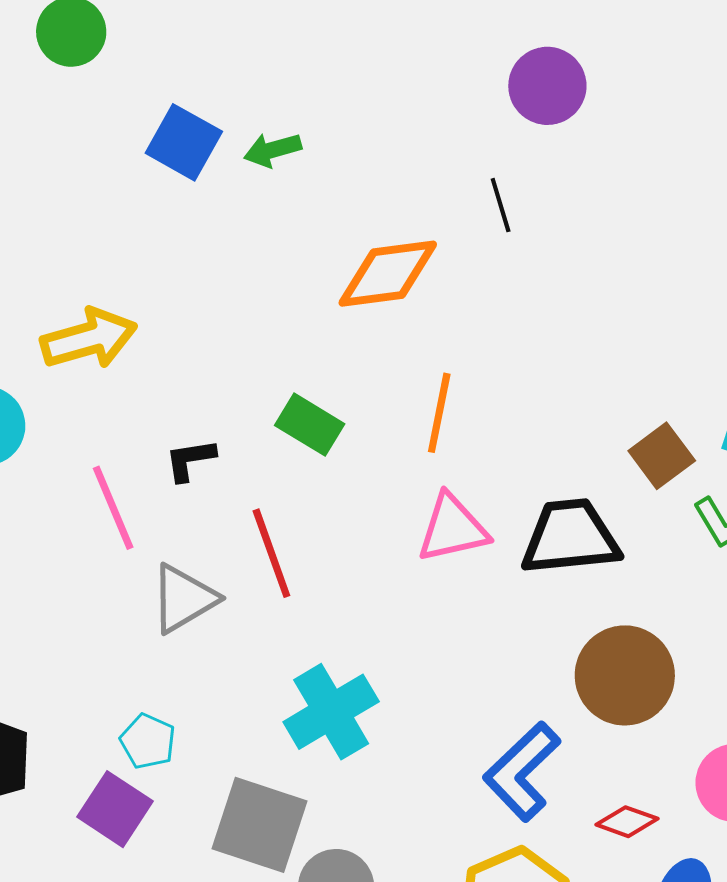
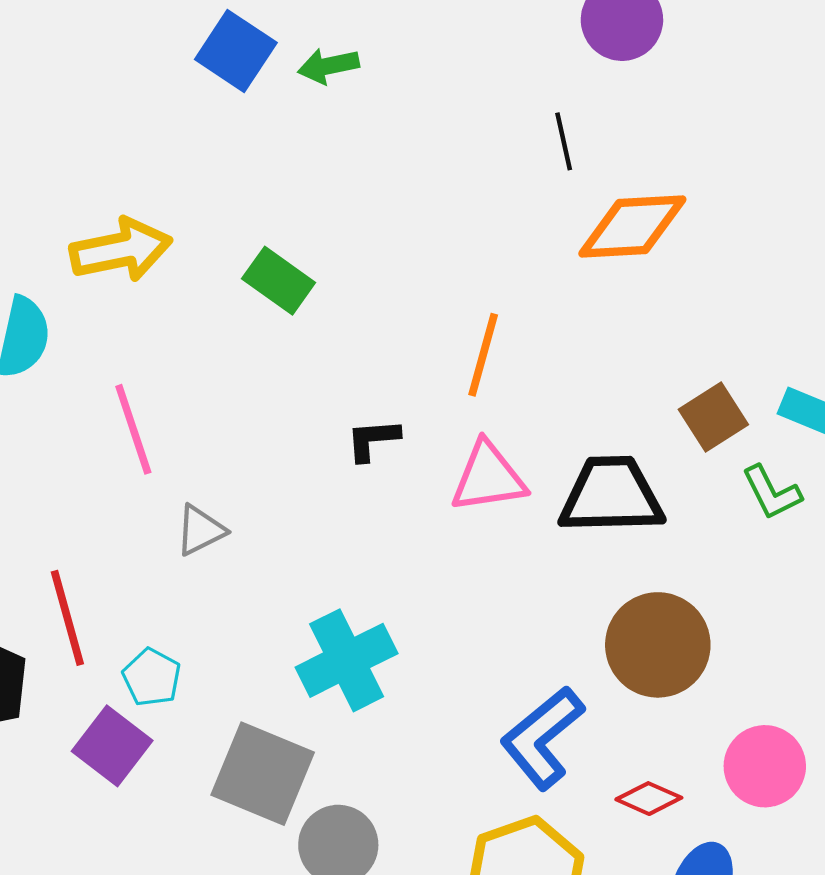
orange diamond: (388, 274) -> (632, 227), moved
green rectangle: (310, 425) -> (279, 281), moved
black L-shape: (190, 460) -> (373, 440), moved
red line: (271, 553) -> (67, 618), moved
gray triangle: (184, 599) -> (200, 530), size x0.7

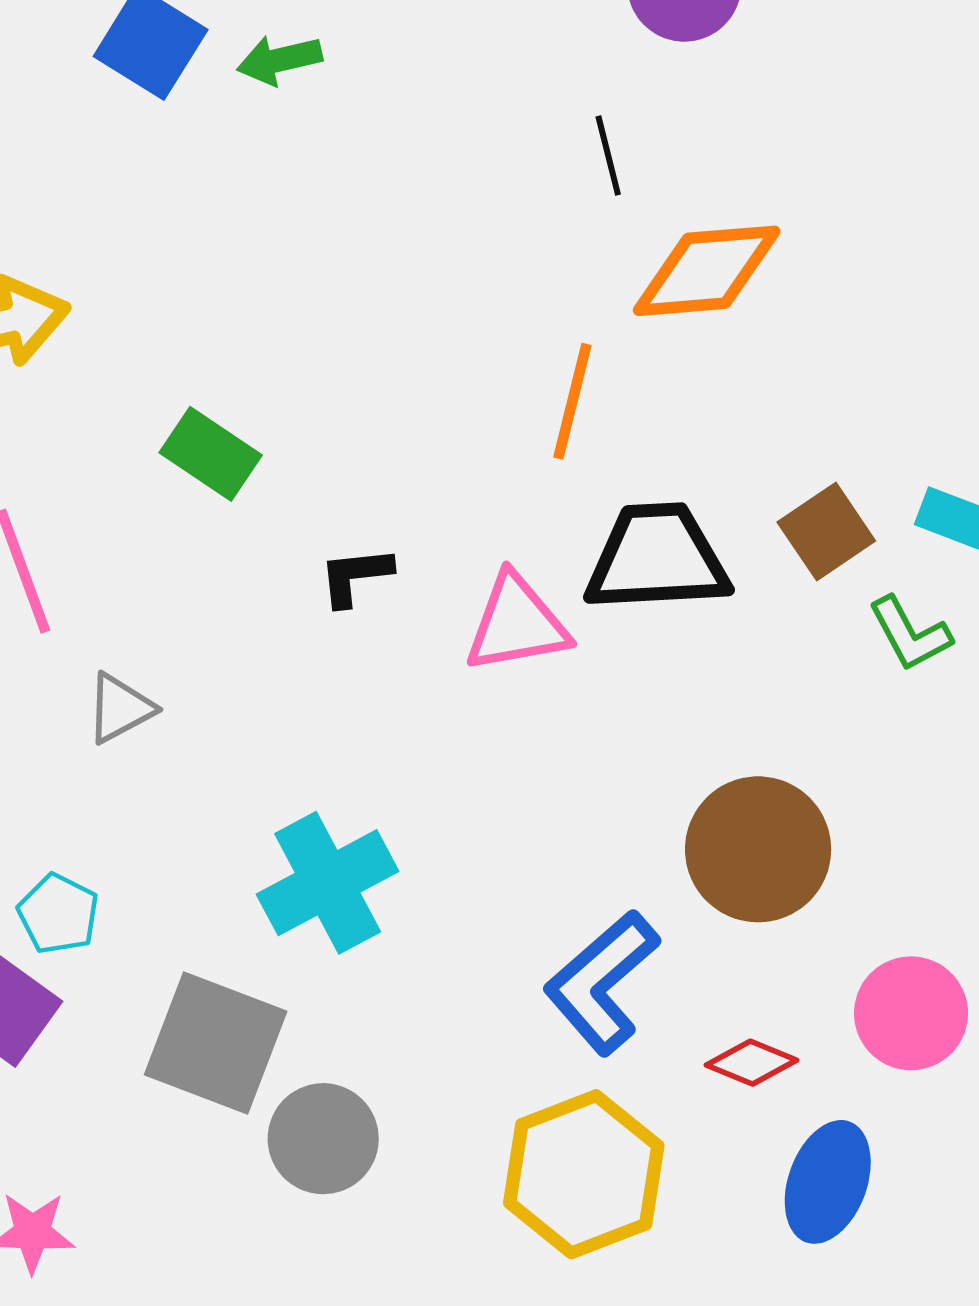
green rectangle: (279, 281) -> (211, 454), moved
orange line: (483, 355) -> (572, 401), moved
black trapezoid: (611, 495) -> (657, 558), moved

